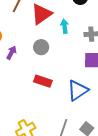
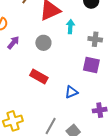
blue triangle: (78, 90) -> (71, 92), size x0.6

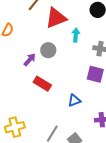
purple arrow: (13, 43) -> (30, 60), moved

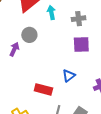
red rectangle: (42, 84) -> (43, 89), moved

